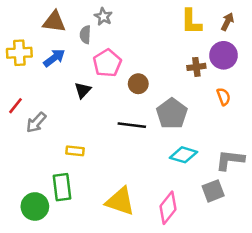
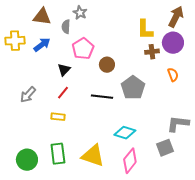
yellow L-shape: (191, 22) -> (145, 30), moved
brown arrow: (227, 22) -> (176, 17), size x1.5
red line: (15, 106) -> (63, 93), moved
cyan diamond: (183, 155) -> (125, 133), moved
green rectangle: (62, 187) -> (58, 154), moved

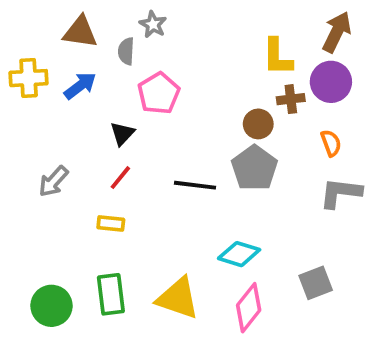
brown circle: (107, 65) -> (258, 124), moved
gray L-shape: (178, 124) -> (341, 193), moved

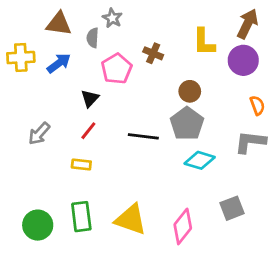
brown cross: (291, 99) -> (153, 53), moved, turned 30
orange semicircle: (331, 143) -> (257, 105), moved
cyan diamond: (239, 254) -> (200, 160), moved

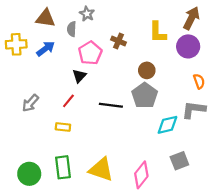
black triangle: (90, 98) -> (79, 76), moved
cyan diamond: (200, 160) -> (167, 125), moved, turned -30

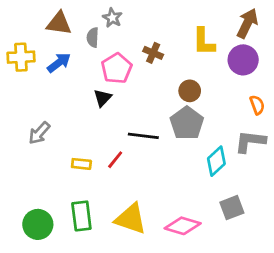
red line: (68, 101) -> (115, 160), moved
cyan diamond: (167, 125) -> (216, 161), turned -30
pink diamond: (141, 175) -> (183, 226), turned 68

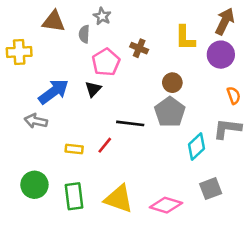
blue arrow: (59, 63) -> (54, 92), moved, size x1.4
gray arrow: (39, 133) -> (36, 121), turned 60
green circle: (38, 224) -> (34, 185), moved

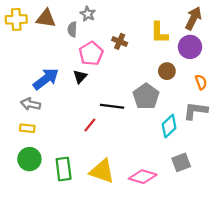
yellow cross: (19, 52) -> (16, 19), moved
brown circle: (172, 83) -> (167, 71), moved
yellow rectangle: (74, 149) -> (27, 128), moved

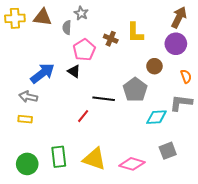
yellow L-shape: (159, 33) -> (135, 33), moved
black triangle: (80, 77) -> (74, 71), turned -40
cyan diamond: (169, 126) -> (156, 117), turned 40
green circle: (29, 159) -> (27, 164), moved

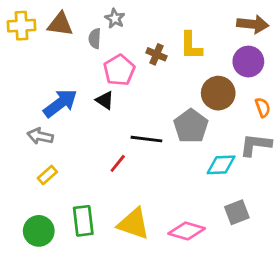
brown arrow: (179, 17) -> (253, 24), turned 70
brown circle: (154, 66) -> (218, 93), size x1.5
yellow rectangle: (25, 119) -> (47, 175), moved, turned -48

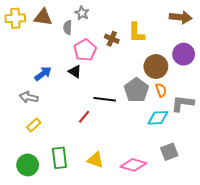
purple circle: (248, 62) -> (184, 54), moved
blue arrow: (60, 103) -> (43, 74), size x0.7
orange semicircle: (263, 107) -> (161, 90), moved
yellow triangle: (133, 224) -> (95, 160), size x0.7

